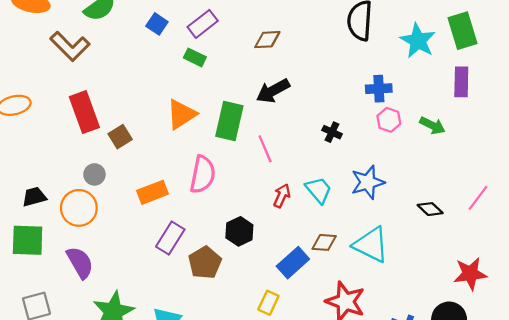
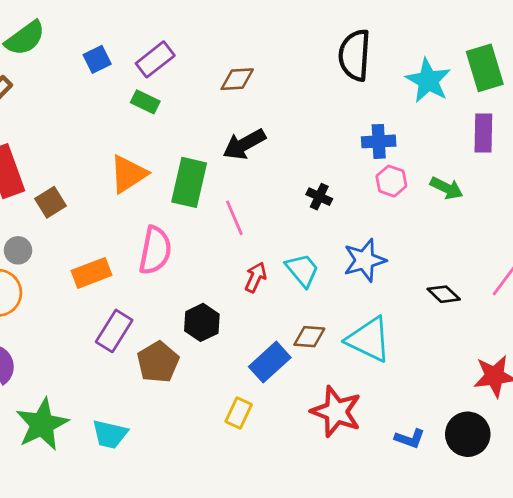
blue square: (157, 24) -> (97, 59), turned 30

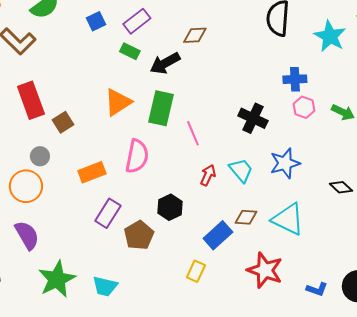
black arrow: (244, 144) -> (165, 63), moved
black cross: (319, 197) -> (253, 118), size x1.6

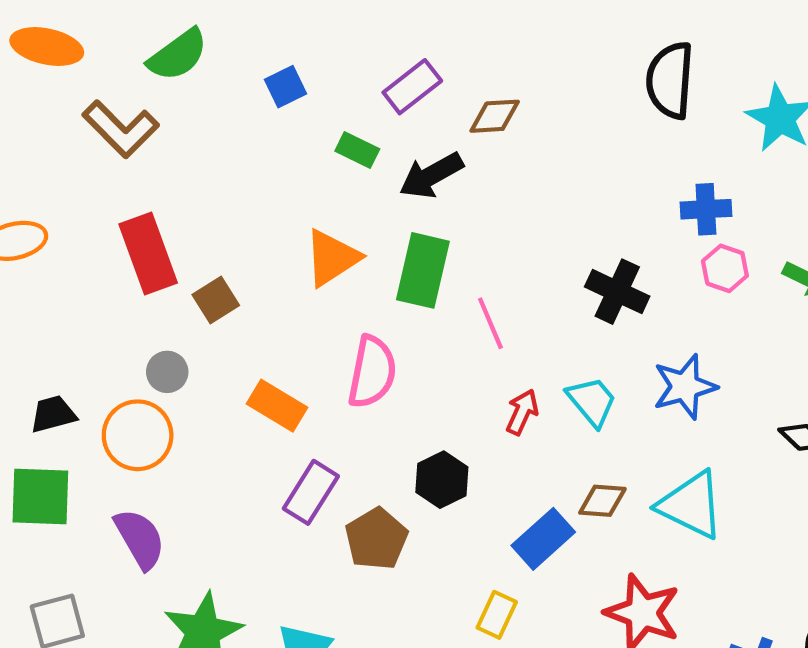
purple rectangle: (137, 21) -> (412, 87), moved
orange rectangle: (92, 172) -> (277, 406), turned 52

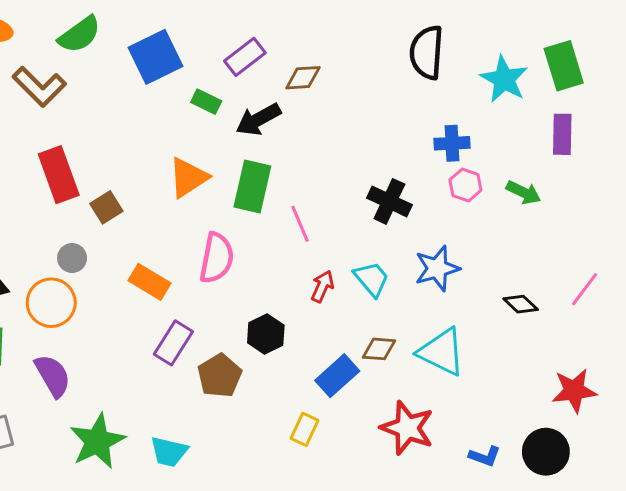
blue square: (285, 87) -> (156, 57), size x1.8

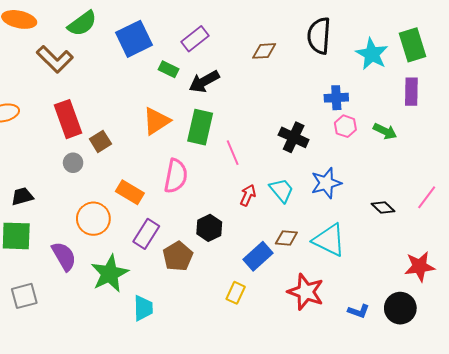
brown diamond: (303, 78) -> (264, 51), moved
gray circle: (72, 258) -> (73, 163), moved
orange circle: (51, 303) -> (93, 219), moved
green star: (97, 441) -> (110, 274), moved
cyan trapezoid: (169, 452) -> (143, 308), turned -104

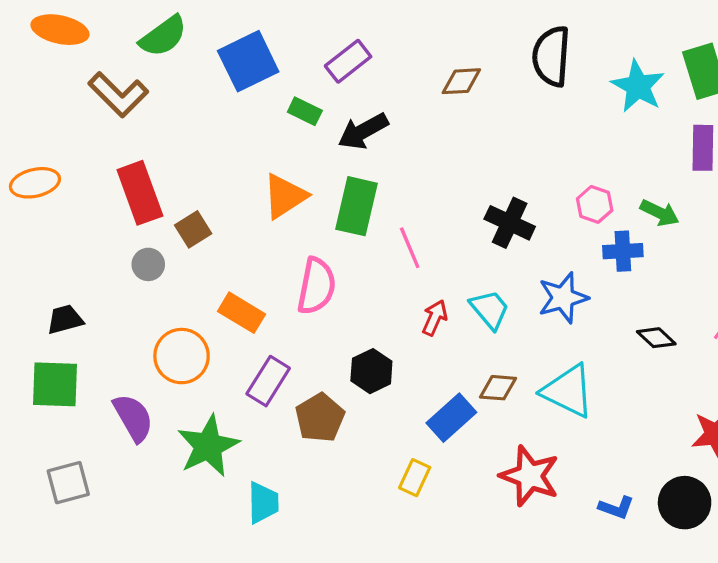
blue cross: (336, 98) -> (623, 251), moved

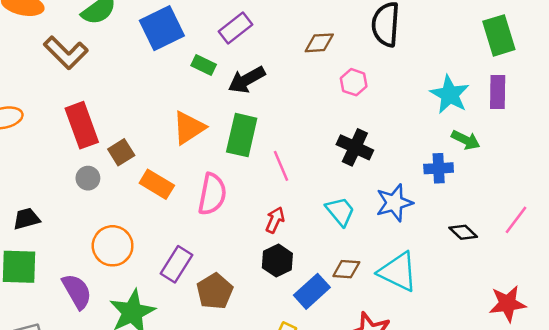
cyan star: (638, 86) -> (450, 94), moved
pink hexagon: (595, 204) -> (354, 82), moved
orange rectangle: (242, 313) -> (157, 184), moved
red arrow: (435, 318) -> (275, 220), moved
black hexagon: (371, 371) -> (277, 261), moved

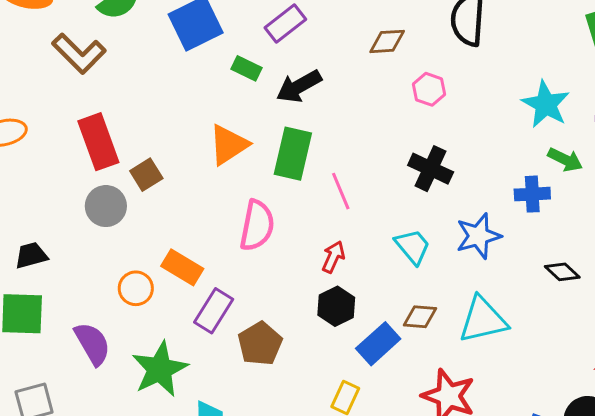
gray circle: (88, 178) -> (106, 206), size x1.4
orange rectangle: (157, 184) -> (182, 267), moved
orange circle: (113, 246) -> (136, 288), size x0.7
cyan triangle: (398, 272) -> (483, 320), turned -39

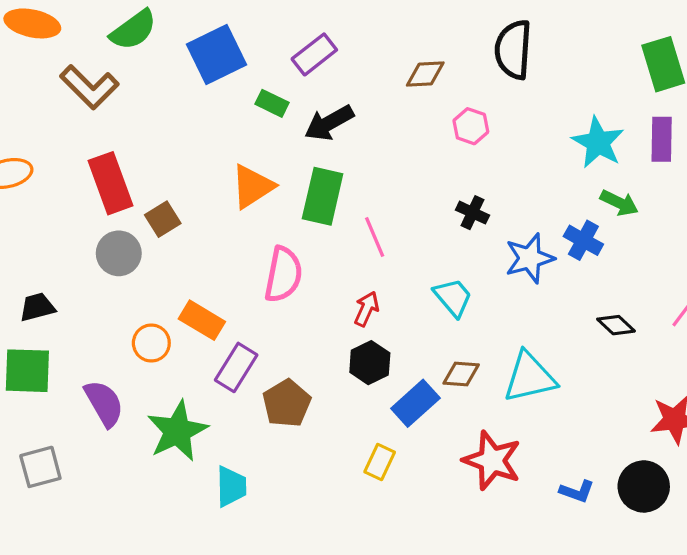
black cross: (431, 169) -> (473, 213), size x0.7
blue cross: (532, 194) -> (583, 240), turned 32
blue star: (478, 236) -> (530, 258), moved

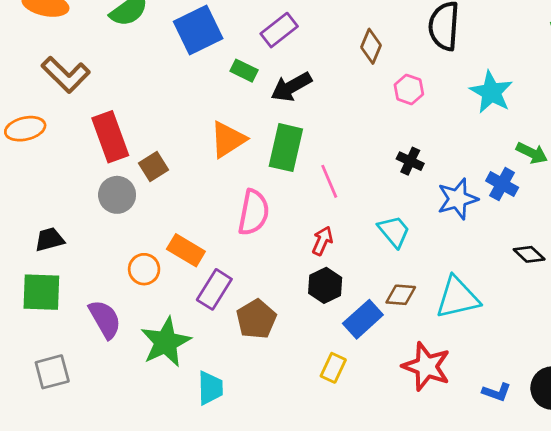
brown diamond: (425, 74) -> (371, 46), turned -64
brown L-shape: (89, 87) -> (66, 75), moved
cyan star: (598, 142) -> (491, 92), moved

